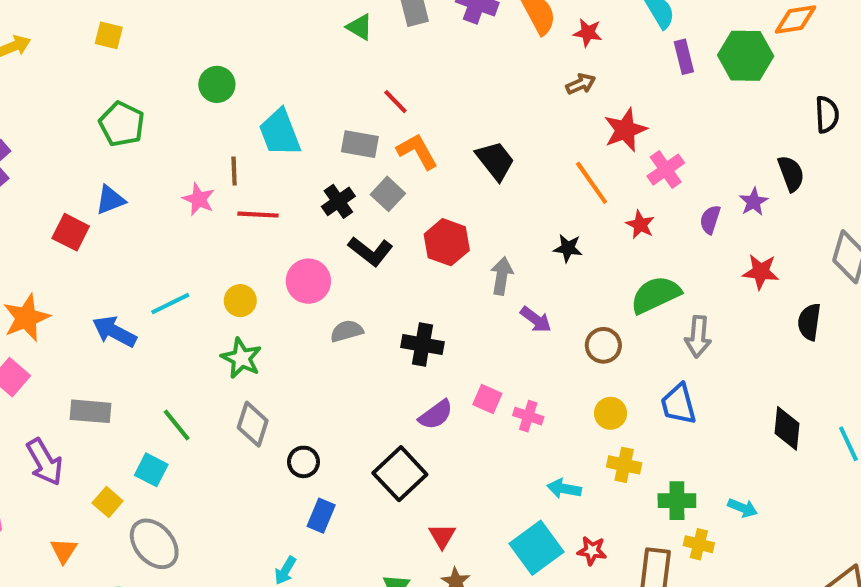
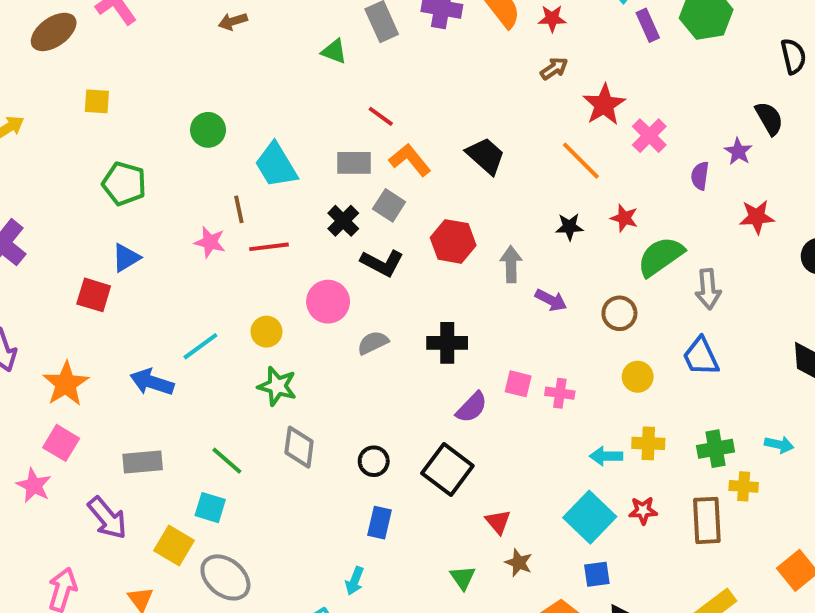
red star: (640, 225) -> (624, 218), moved
black circle: (303, 462) -> (374, 461), moved
yellow cross: (624, 465) -> (648, 443), moved
yellow square: (108, 502) -> (174, 545), size x1.4

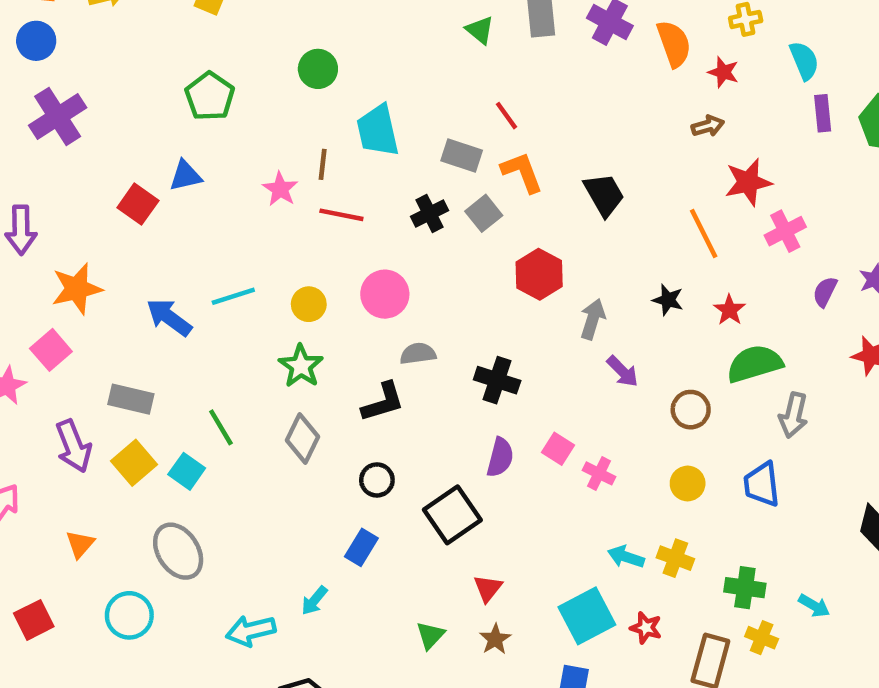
black L-shape: (382, 263) -> (383, 402), moved, turned -63
purple semicircle: (472, 407) -> (500, 457), turned -48
yellow square: (174, 545) -> (134, 463), moved

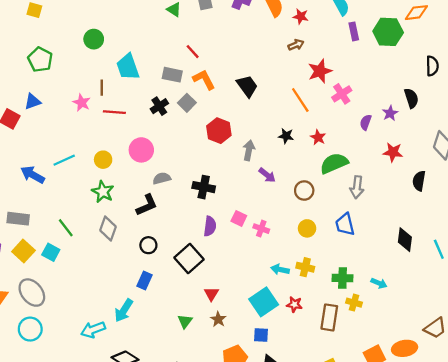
gray ellipse: (178, 551) -> (32, 293), moved
cyan arrow: (314, 601) -> (124, 310), size x1.5

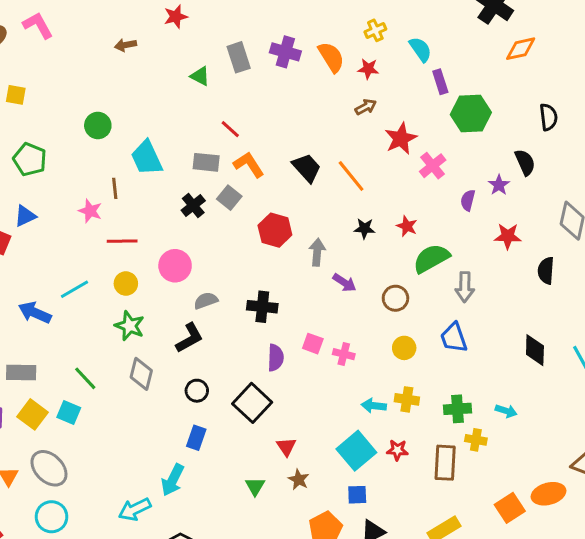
green hexagon: (388, 32) -> (471, 114), moved
orange line: (300, 100) -> (351, 176), moved
red line: (114, 112) -> (122, 241), moved

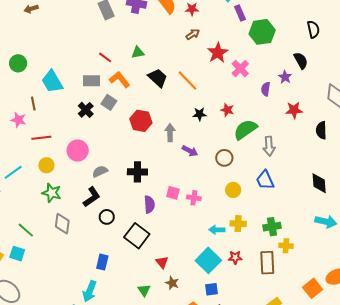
green triangle: (200, 76) -> (138, 53), moved, turned -32
black circle: (197, 391) -> (107, 217), moved
cyan arrow: (506, 411) -> (326, 222), moved, size x1.5

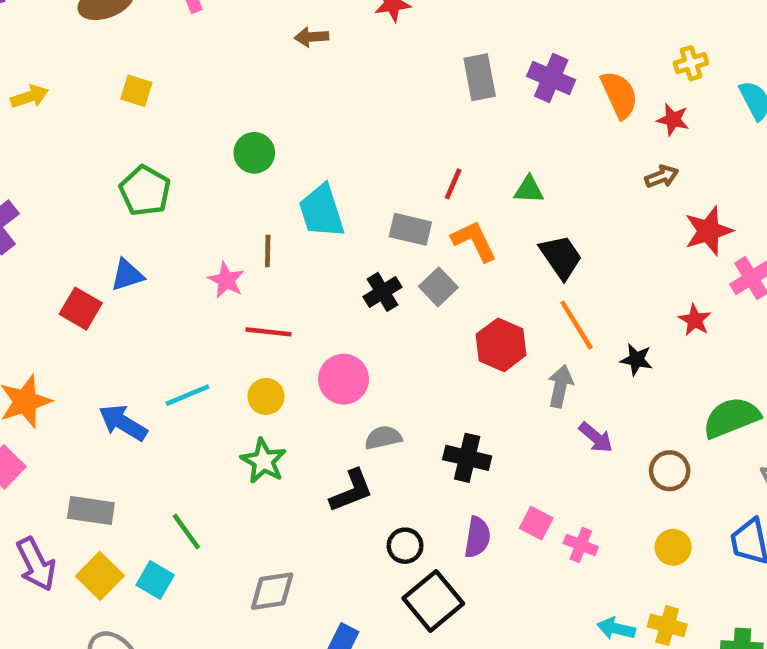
red line: (105, 57) -> (453, 184), turned 64
orange line: (187, 80) -> (577, 325), moved
red star: (227, 110) -> (695, 320), moved
black circle: (107, 217) -> (405, 546), moved
gray diamond: (62, 224) -> (272, 591), moved, turned 60

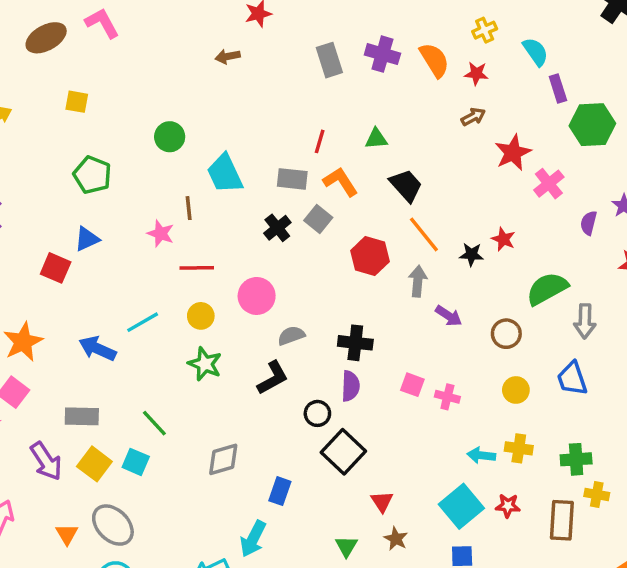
brown arrow: (312, 37) -> (228, 56), moved
red star: (695, 320) -> (503, 239), moved
purple semicircle: (477, 537) -> (351, 386), moved

